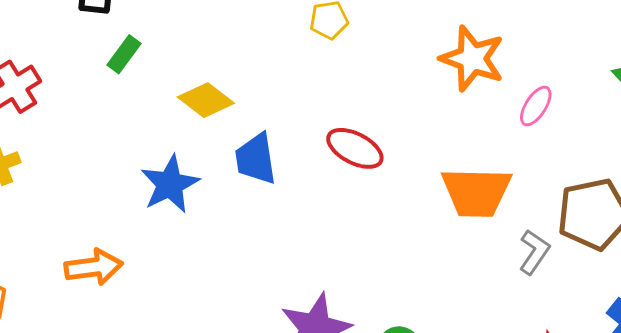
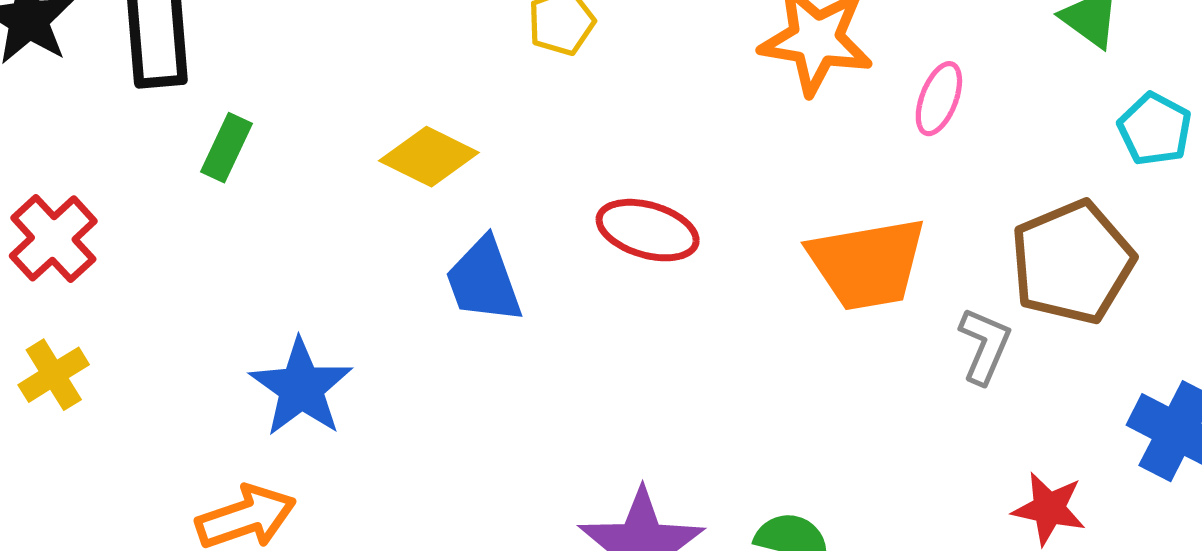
yellow diamond: (206, 100) -> (429, 157), moved
blue star: (170, 184) -> (301, 388), moved

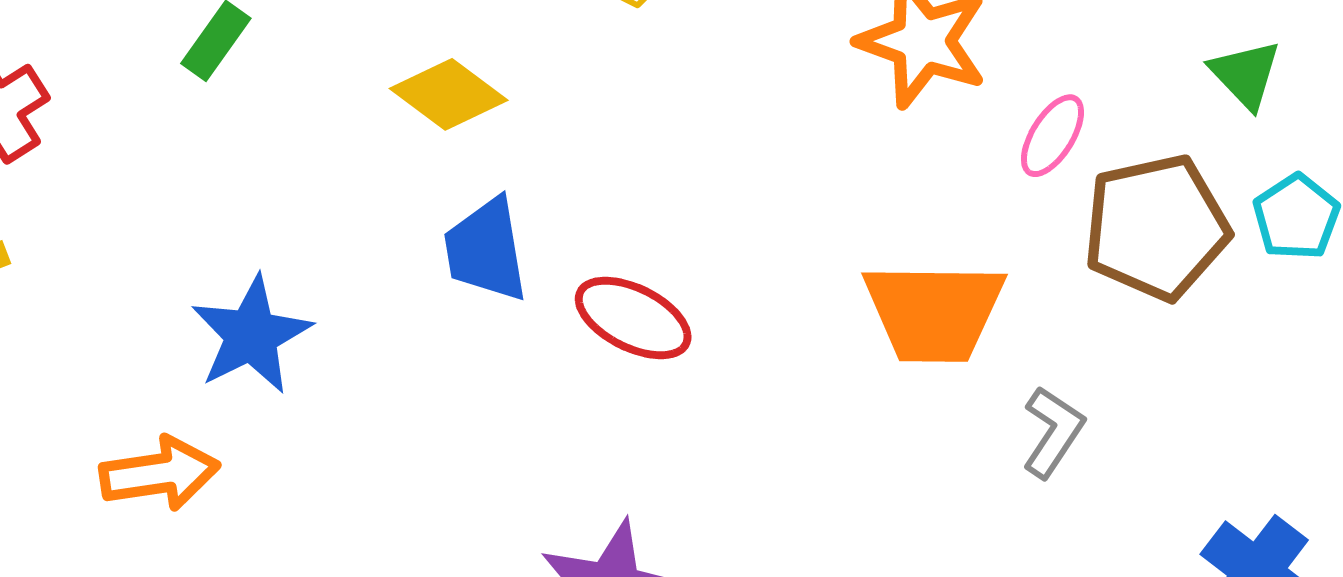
red ellipse: (648, 230) -> (633, 318), moved
brown pentagon: (1072, 262) -> (1156, 227), moved

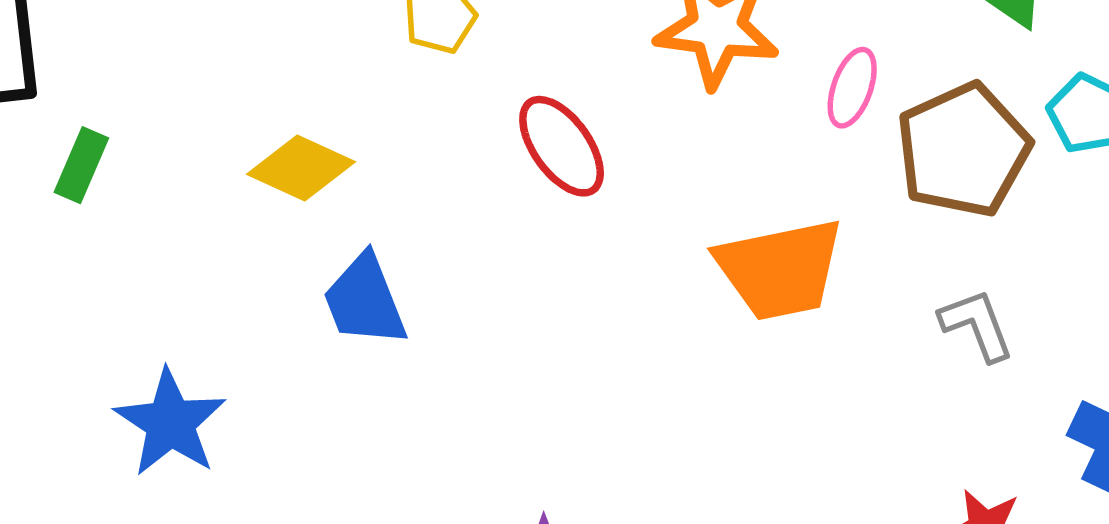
red ellipse: (633, 318) -> (562, 146), moved, turned 40
gray L-shape: (1053, 432) -> (977, 325), moved, turned -42

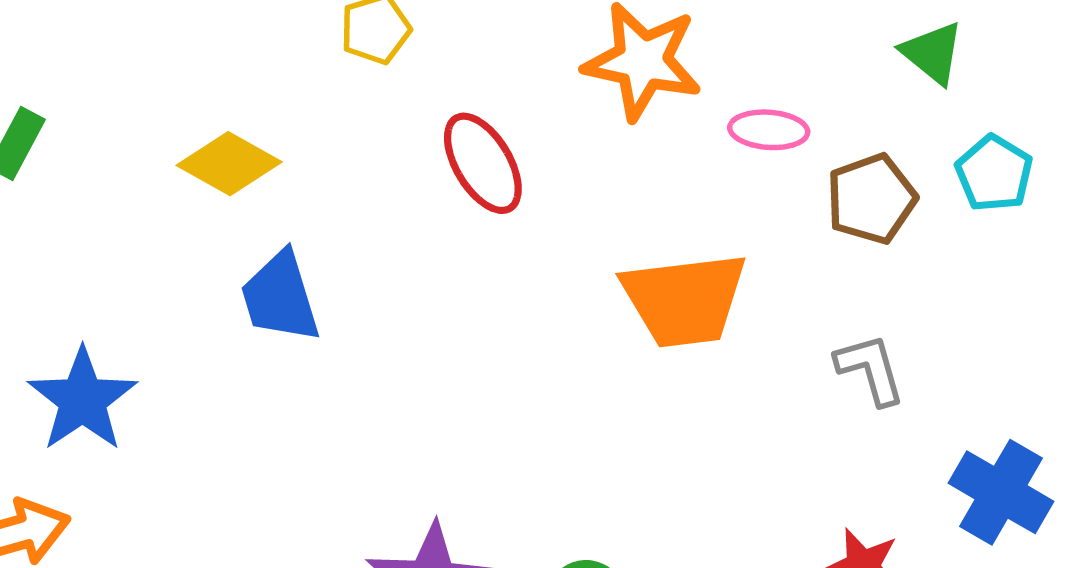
pink ellipse: (852, 88) -> (769, 130), turned 70
brown pentagon: (963, 150) -> (871, 199), size x0.7

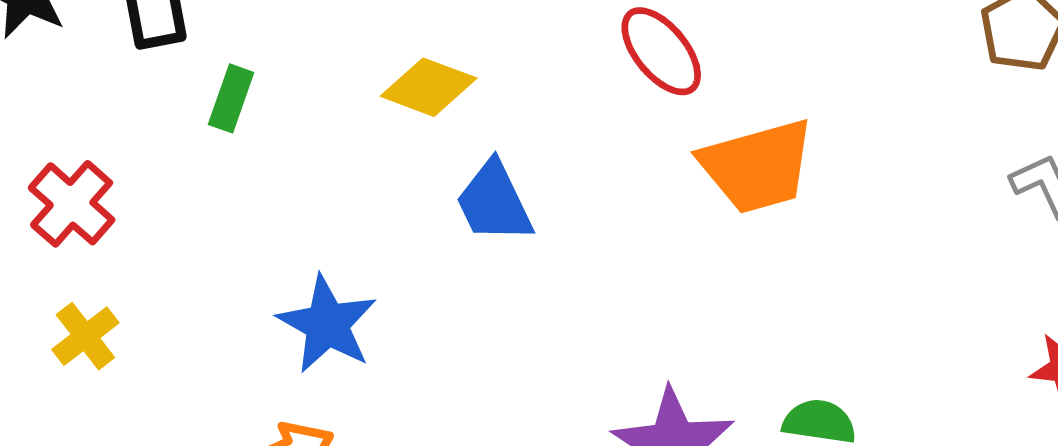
orange trapezoid: (684, 300) -> (757, 166), moved

